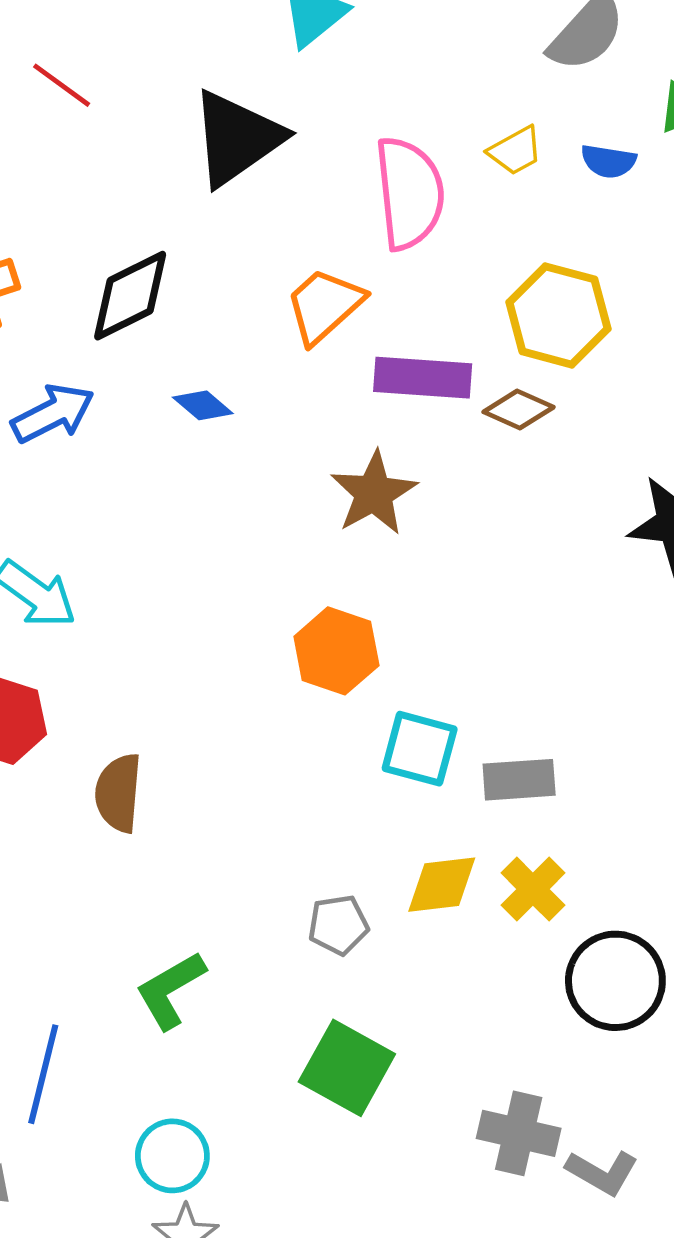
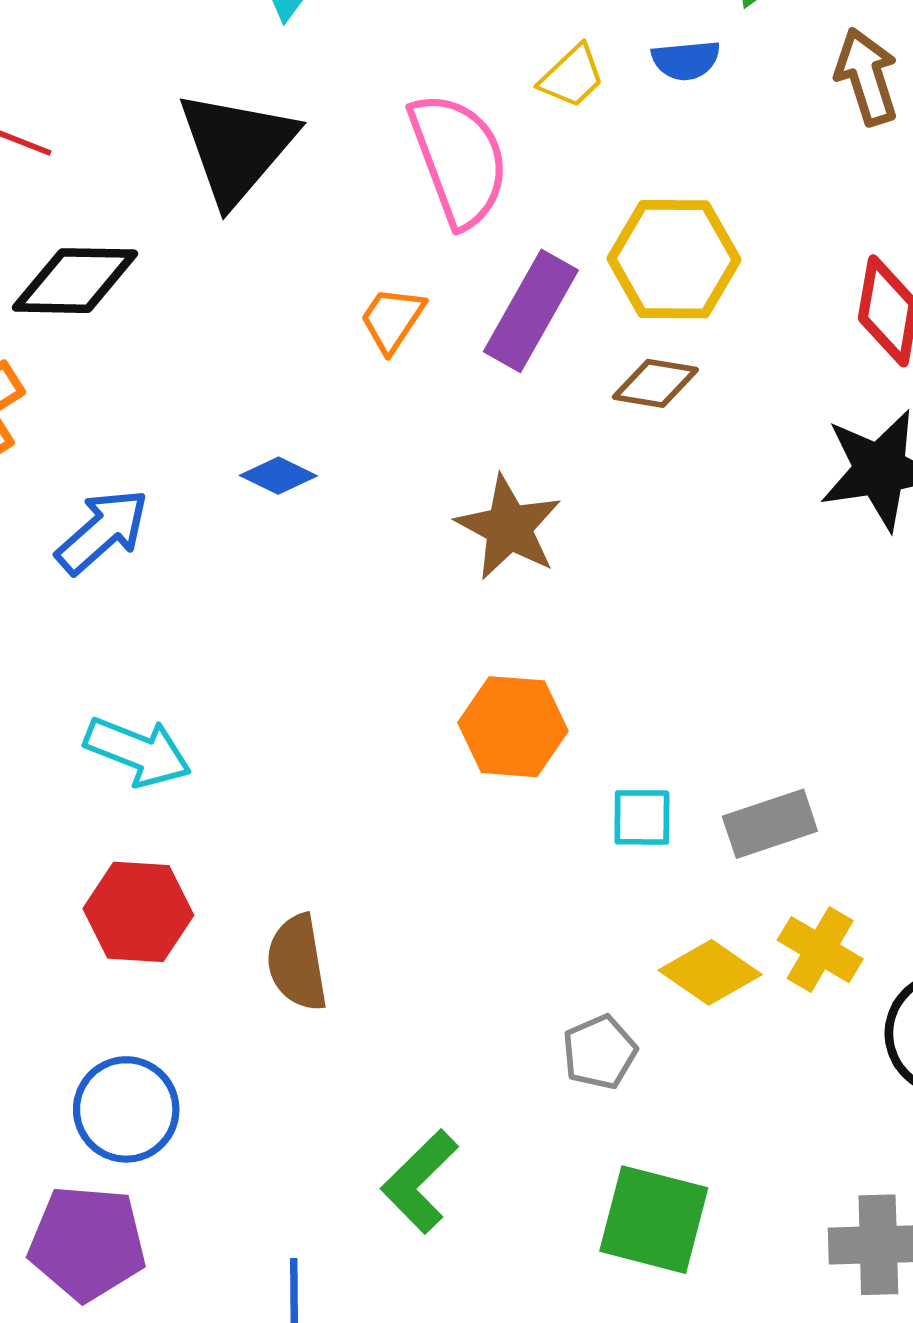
black diamond: (130, 296) -> (75, 281), moved, turned 42
orange trapezoid: (324, 306) -> (392, 319), size x0.7
purple rectangle: (423, 378) -> (531, 311), moved, turned -50
cyan square: (420, 749) -> (642, 817), size x0.7
yellow diamond: (442, 885) -> (710, 972), turned 56

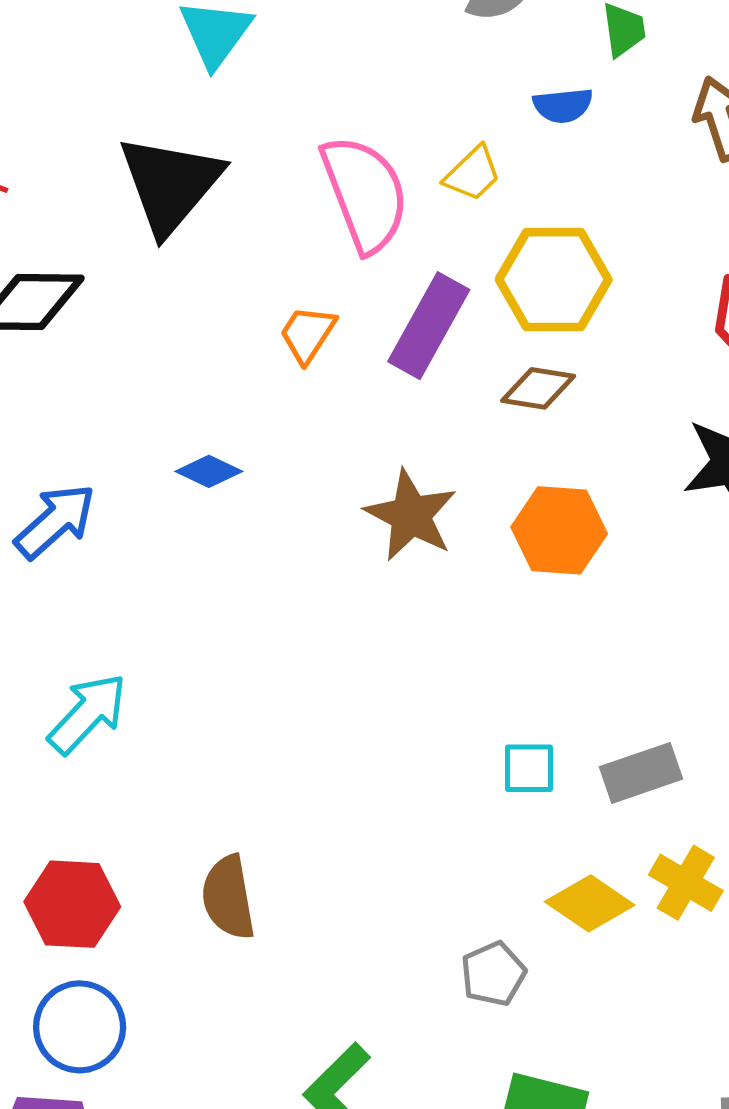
yellow trapezoid: (572, 76) -> (473, 174), moved
orange hexagon: (513, 727) -> (559, 530), moved
cyan arrow: (138, 752) -> (88, 714), turned -68
red hexagon: (138, 912) -> (72, 904), moved

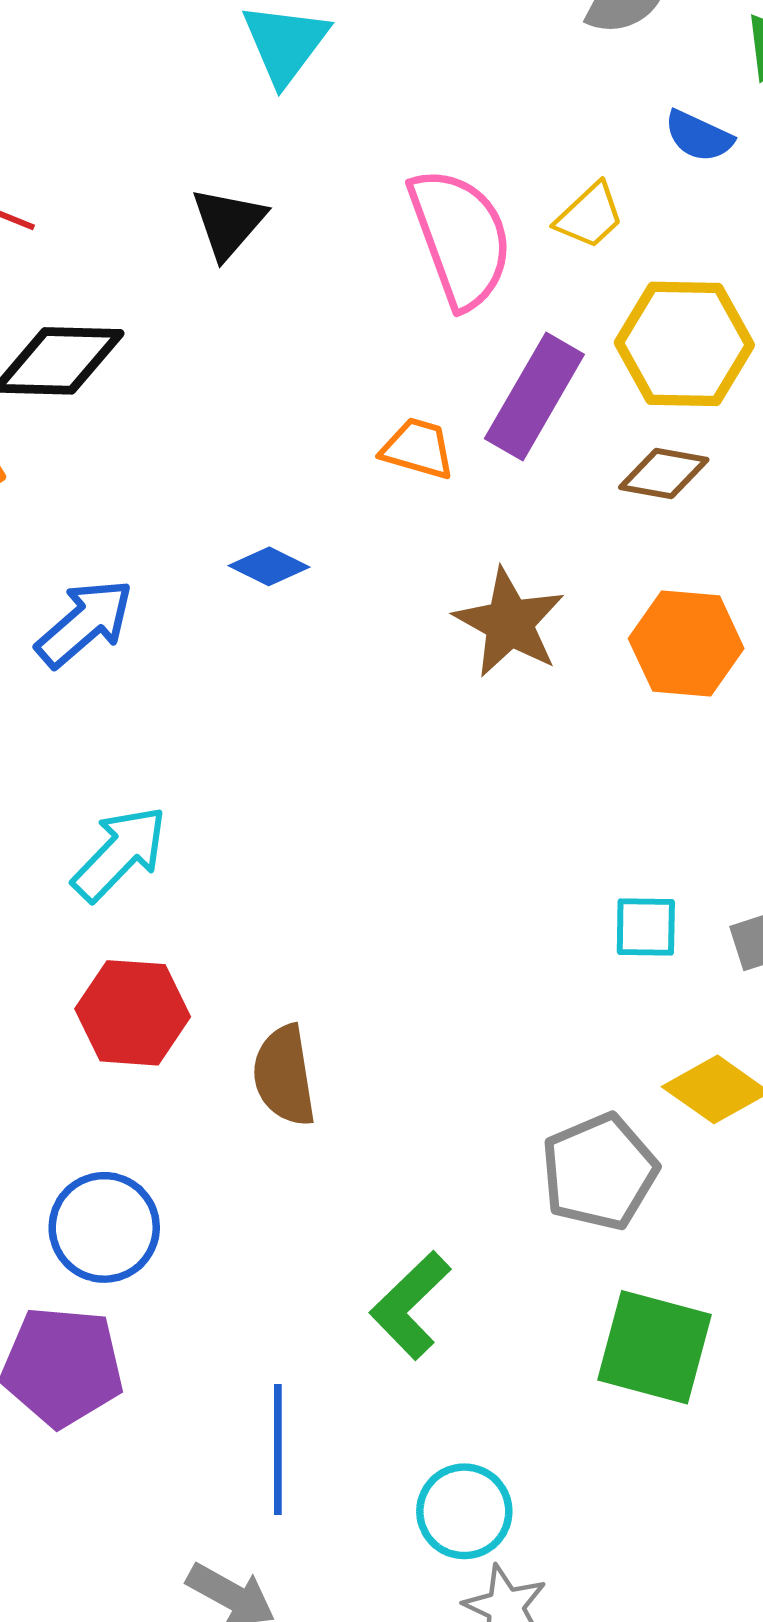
blue semicircle: (563, 105) -> (699, 136), turned 30
black triangle: (170, 184) -> (228, 223), size x0.6
orange trapezoid: (308, 334) -> (418, 449), moved, turned 72
red hexagon: (72, 904) -> (133, 1013), moved
gray pentagon: (493, 974) -> (599, 1172), size x1.5

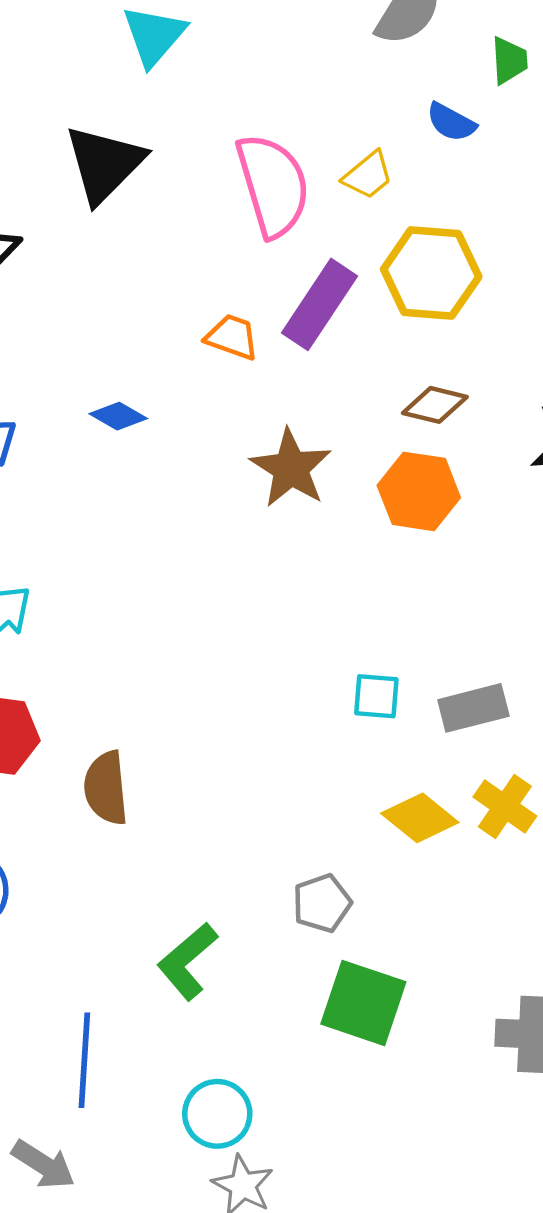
black triangle: (228, 223) -> (104, 164), size x1.5
brown diamond: (664, 473) -> (435, 405), moved
gray pentagon: (599, 1172) -> (322, 903), moved, size x0.7

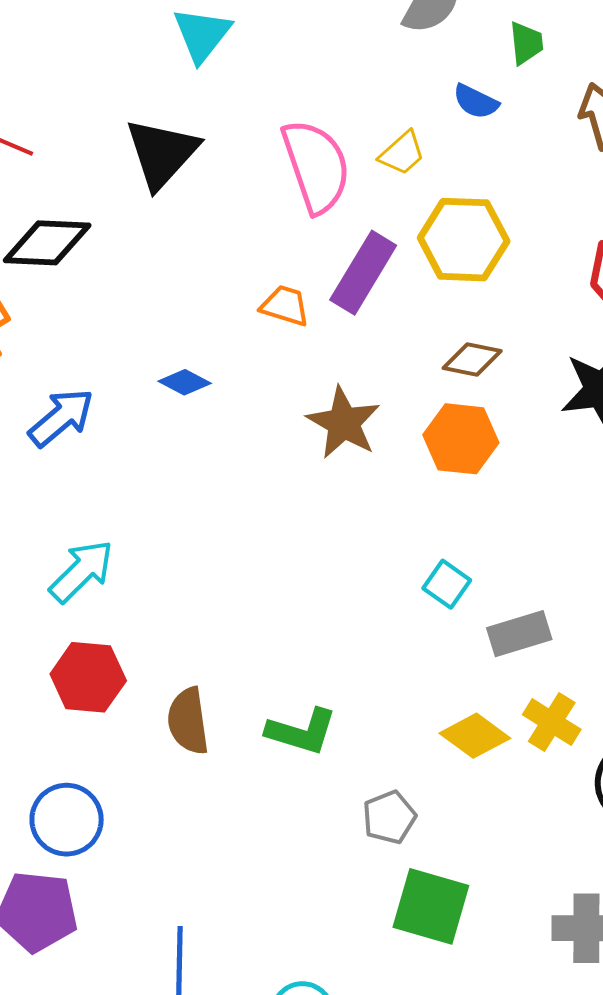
cyan square: (376, 696) -> (447, 584), moved, turned 33
green L-shape: (187, 961) -> (302, 731), moved, turned -120

